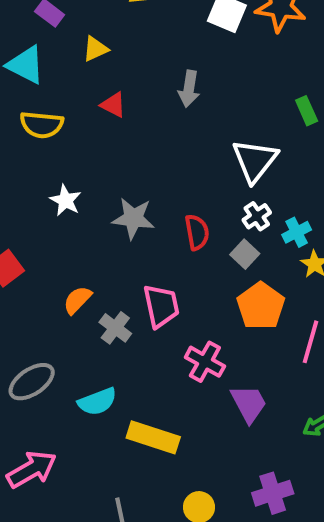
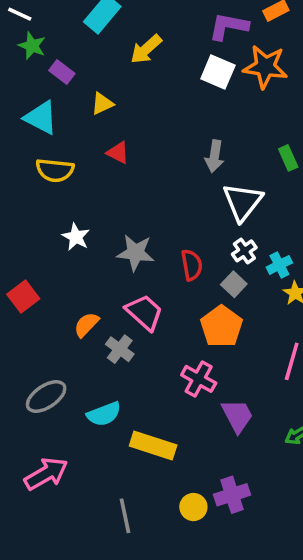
gray arrow: (189, 89) -> (214, 156), moved
pink trapezoid: (161, 306) -> (144, 312), moved, turned -36
orange pentagon: (261, 306) -> (221, 326), moved
purple cross: (273, 493) -> (232, 495), moved

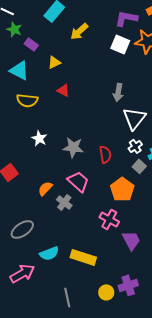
gray square: (234, 284) -> (139, 166), moved
cyan semicircle: (104, 414) -> (49, 253), moved

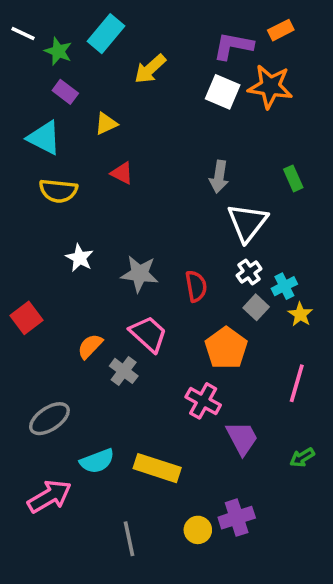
green star: (14, 29) -> (58, 51), moved

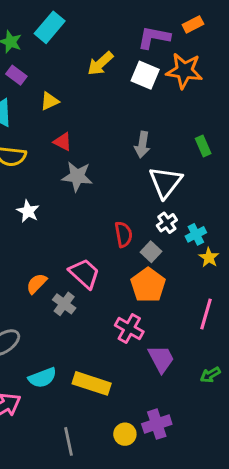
yellow arrow: (150, 69) -> (100, 64), moved
gray star: (140, 274) -> (77, 176), moved
gray square: (256, 307) -> (151, 252), moved

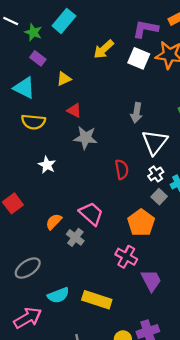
red semicircle: (123, 234) -> (122, 169), moved
gray square: (151, 252) -> (159, 197), moved

